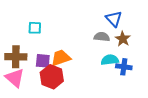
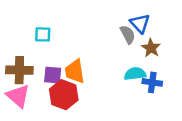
gray semicircle: (102, 37) -> (128, 34), moved, turned 56
orange trapezoid: (61, 58) -> (75, 71), turned -80

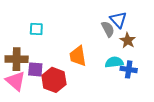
orange trapezoid: (75, 71) -> (78, 56), moved
purple square: (53, 75) -> (35, 69), moved

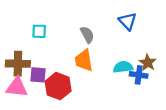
gray semicircle: (108, 29) -> (87, 35), moved
brown star: (128, 40) -> (148, 63), moved
pink triangle: (16, 81) -> (17, 87), turned -35

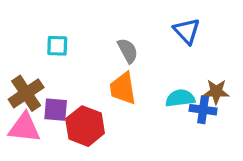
brown star: (148, 63) -> (216, 92), turned -30
brown cross: (18, 64) -> (26, 93), turned -35

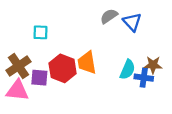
gray semicircle: (128, 51) -> (109, 16), moved, turned -96
cyan semicircle: (180, 98) -> (128, 70), turned 120
red hexagon: (85, 126) -> (63, 68), moved

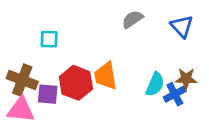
blue triangle: (132, 22) -> (182, 26), moved
brown cross: (18, 66) -> (22, 80), turned -35
blue cross: (144, 78) -> (175, 94), turned -36

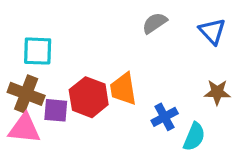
cyan square: (49, 39) -> (38, 51), moved, size x1.4
cyan semicircle: (155, 84) -> (194, 137), moved
blue cross: (175, 94) -> (165, 117), moved

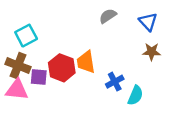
cyan square: (38, 51) -> (26, 36), turned -30
brown star: (217, 92) -> (152, 52), moved

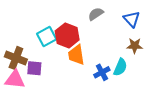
cyan square: (26, 36) -> (47, 36), moved
red hexagon: (62, 68) -> (67, 35), moved
cyan semicircle: (135, 95) -> (120, 67), moved

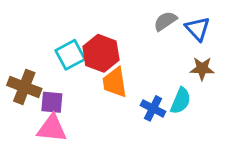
gray semicircle: (96, 14) -> (165, 21), moved
blue cross: (102, 72) -> (153, 108), turned -35
pink triangle: (15, 79) -> (52, 128), moved

